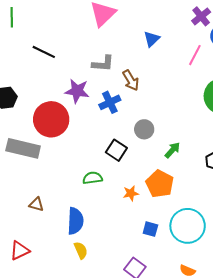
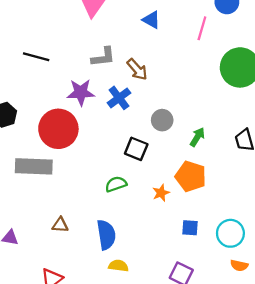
blue triangle: (152, 39) -> (151, 20), turned -36
cyan circle: (188, 226) -> (230, 233), moved, size x0.7
yellow semicircle: (81, 250) -> (118, 266), turned -48

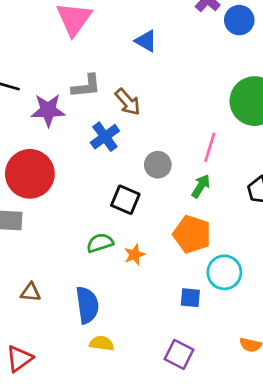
pink line: (202, 28) -> (210, 147), moved
purple star: (81, 92) -> (48, 110), moved
orange star: (161, 193) -> (135, 255), moved
cyan circle: (230, 233) -> (224, 272), moved

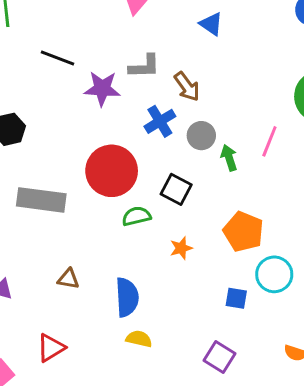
gray circle: (158, 165) -> (201, 136), moved
red circle: (30, 174) -> (112, 171), moved
green arrow: (201, 186) -> (229, 158), moved, turned -55
green semicircle: (100, 243) -> (136, 216), moved

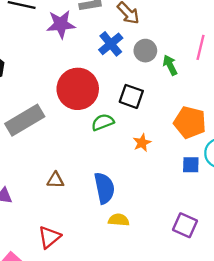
gray rectangle: (41, 200) -> (25, 120), turned -30
blue square: (236, 298) -> (191, 165), moved

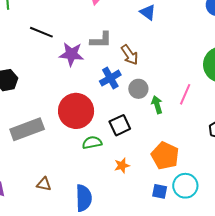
black square: (131, 96) -> (120, 125), turned 35

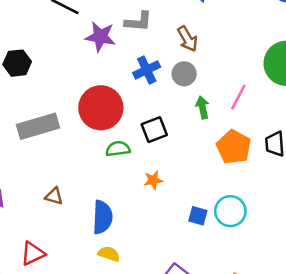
brown arrow: (130, 55) -> (188, 39), moved
gray circle: (138, 89) -> (184, 74), moved
orange pentagon: (165, 156) -> (234, 147), moved

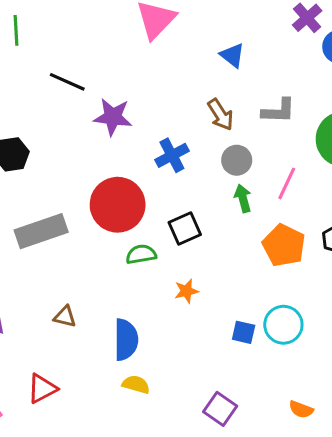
gray L-shape: (138, 22) -> (279, 111), moved
gray circle: (184, 74) -> (237, 160), moved

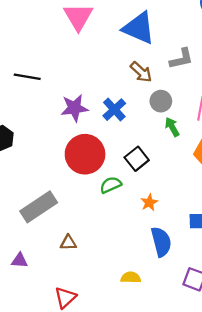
blue triangle: (232, 55) -> (139, 28), size x1.8
purple star: (113, 117) -> (74, 108), moved
gray rectangle: (41, 231) -> (39, 207), moved
blue semicircle: (126, 340) -> (161, 242), moved

